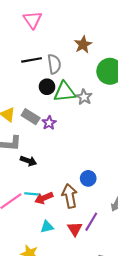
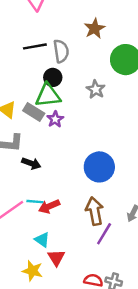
green triangle: (65, 92) -> (48, 95), moved
blue circle: (88, 178) -> (99, 167), moved, size x1.6
brown arrow: (70, 196) -> (95, 211), moved
cyan triangle: (47, 227) -> (42, 240), moved, turned 48
red triangle: (75, 229) -> (56, 258), moved

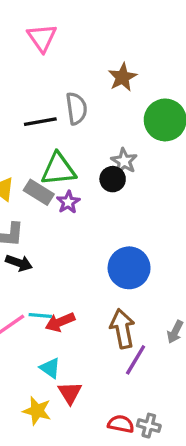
black line: (35, 46) -> (40, 122), moved
black circle: (53, 77) -> (113, 179), moved
black arrow: (31, 163) -> (19, 263), moved

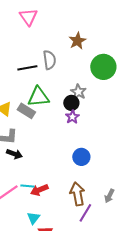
purple star: (68, 202) -> (72, 117), moved
blue circle: (129, 268) -> (81, 157), size x0.7
cyan triangle: (50, 368) -> (33, 218), turned 32

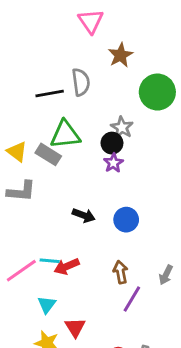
pink triangle: (28, 17) -> (91, 21), moved
black arrow: (14, 154) -> (84, 215), moved
brown arrow: (77, 194) -> (120, 272), size x0.7
cyan triangle: (33, 218) -> (47, 305), moved

